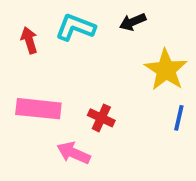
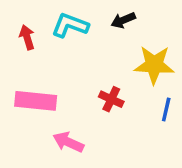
yellow star: (166, 70) -> (154, 65), turned -30
red cross: (101, 118) -> (111, 99), moved

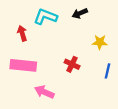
red arrow: (27, 37) -> (22, 33), moved
yellow star: (154, 65) -> (100, 42), size x0.6

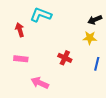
black arrow: (80, 13) -> (95, 20), moved
pink rectangle: (23, 65) -> (21, 59), size x0.6

